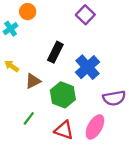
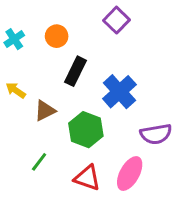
orange circle: (28, 12) -> (57, 36), moved

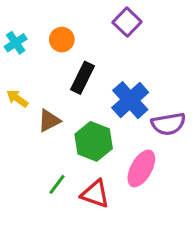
purple semicircle: (156, 134) -> (168, 124), moved
green line: (39, 162) -> (57, 184), moved
pink ellipse: (130, 174) -> (141, 168), moved

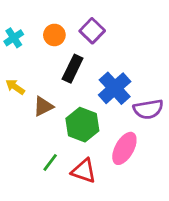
purple square: (127, 22) -> (92, 31), moved

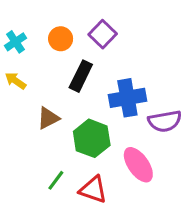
yellow arrow: (15, 87) -> (15, 81), moved
blue cross: (115, 88) -> (127, 98), turned 32
pink ellipse: (124, 148) -> (138, 165), turned -64

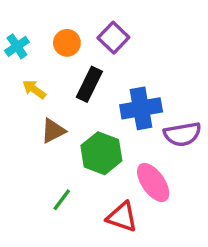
yellow arrow: (15, 81) -> (34, 89), moved
red triangle: (93, 190) -> (122, 217), moved

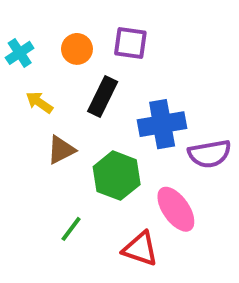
purple square: (113, 38) -> (130, 43), turned -36

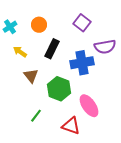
purple square: (130, 43) -> (82, 23), moved, turned 30
brown triangle: (61, 150) -> (31, 76), turned -42
purple semicircle: (210, 154) -> (105, 47), moved

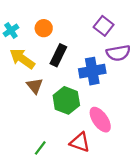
purple square: (82, 23) -> (104, 26), moved
yellow arrow: (20, 52) -> (22, 59), size x1.6
green line: (36, 116) -> (40, 148), moved

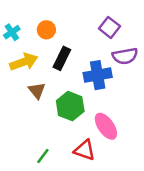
yellow arrow: (22, 59) -> (24, 62), turned 125

